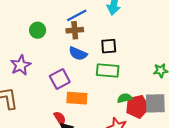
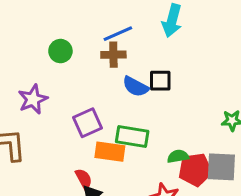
blue semicircle: (78, 54) -> (136, 87), moved
green rectangle: (108, 71) -> (132, 136), moved

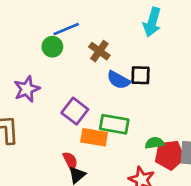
blue line: (118, 34) -> (66, 29), moved
brown cross: (113, 55) -> (99, 51), turned 35
purple square: (87, 123) -> (75, 111), turned -30

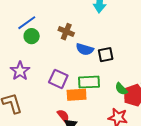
blue line: (66, 29) -> (27, 23), moved
black square: (140, 75) -> (106, 55), moved
green semicircle: (154, 143) -> (121, 89), turned -112

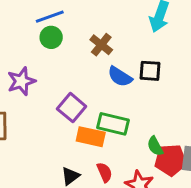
black square: (106, 55) -> (150, 71), moved
red semicircle: (63, 116) -> (105, 172), moved

